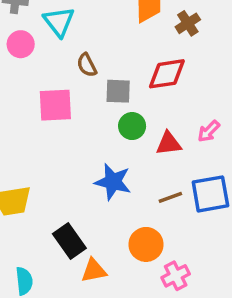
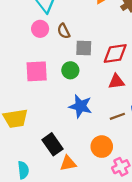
pink circle: (21, 44) -> (40, 29), moved
red diamond: (167, 74) -> (115, 53), moved
pink square: (55, 105) -> (37, 71), moved
green circle: (132, 126) -> (70, 70), moved

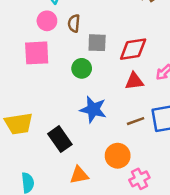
brown semicircle: (64, 31) -> (74, 23), turned 32
pink square: (37, 71) -> (37, 53), moved
black rectangle: (52, 144) -> (60, 139), moved

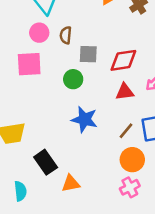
brown line: (136, 121) -> (126, 131), turned -30
black rectangle: (60, 139) -> (46, 162), moved
orange circle: (118, 156) -> (132, 160), moved

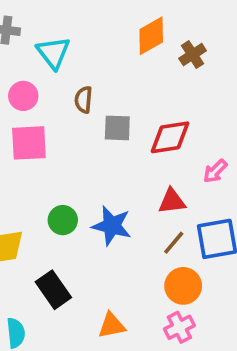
pink circle: (39, 33) -> (23, 96), moved
green circle: (73, 79) -> (63, 220), moved
red triangle: (125, 92) -> (172, 201), moved
orange triangle: (71, 184) -> (112, 325), moved

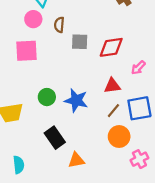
pink circle: (23, 96) -> (33, 19), moved
black rectangle: (53, 290) -> (55, 138), moved
pink cross: (179, 327) -> (139, 159), moved

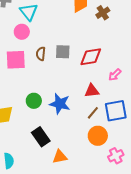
brown semicircle: (59, 25) -> (41, 54), moved

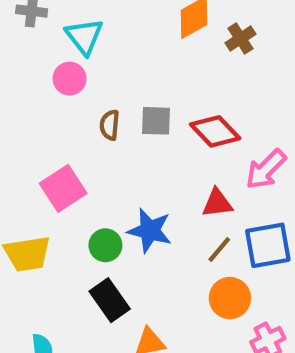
red diamond: (91, 57) -> (215, 131), turned 55
pink square: (16, 60) -> (63, 188), moved, turned -30
pink arrow: (115, 75) -> (266, 169), size x1.5
green circle: (34, 101) -> (105, 245), moved

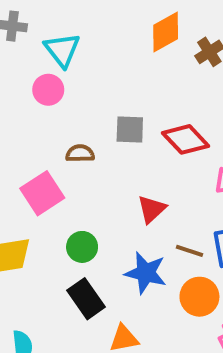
brown semicircle: (110, 125) -> (80, 153), moved, turned 84
red triangle: (217, 203) -> (152, 209), moved, turned -36
blue star: (150, 231) -> (146, 273), moved
brown line: (219, 249) -> (189, 251), turned 68

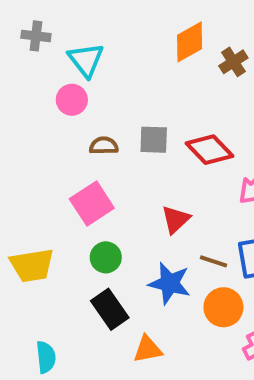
brown semicircle: (80, 153) -> (104, 146), moved
pink square: (42, 193) -> (92, 204), moved

